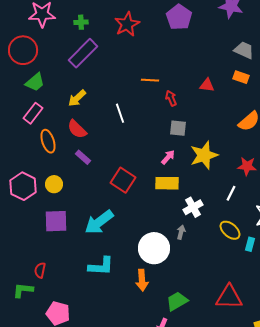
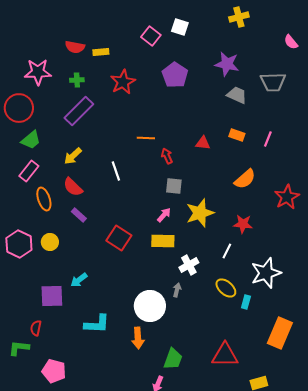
gray trapezoid: (244, 50) -> (237, 95), moved
purple square: (56, 221) -> (52, 296), moved
cyan arrow: (99, 222) -> (79, 280), moved, size x0.6
green trapezoid: (177, 301) -> (173, 359), turned 140

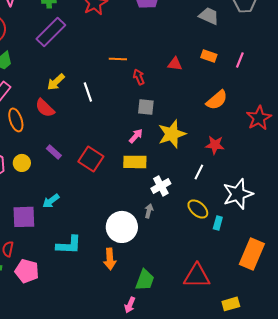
yellow arrow: (73, 156) -> (56, 82), moved
purple rectangle: (79, 215) -> (54, 152), moved
pink pentagon: (54, 371) -> (27, 271), moved

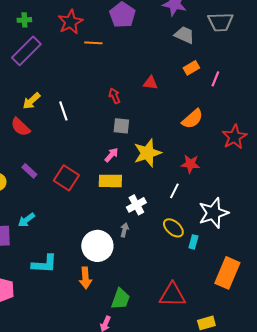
orange rectangle: (209, 56) -> (191, 68), moved, turned -49
orange line: (118, 59) -> (93, 43), moved

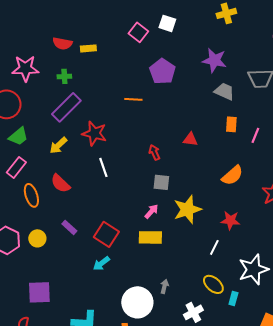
red star: (70, 22) -> (94, 133), moved, turned -30
orange rectangle: (191, 68) -> (231, 124), turned -56
yellow arrow: (31, 101) -> (58, 145), moved
white cross: (136, 205) -> (193, 312), moved
cyan arrow: (26, 220) -> (101, 263), moved

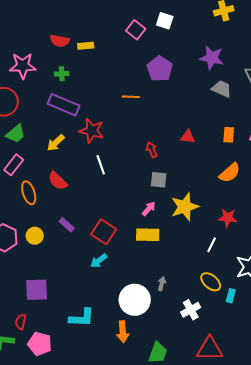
purple rectangle: (66, 107) -> (64, 105), turned 68
orange rectangle: (231, 124) -> (229, 135), moved

